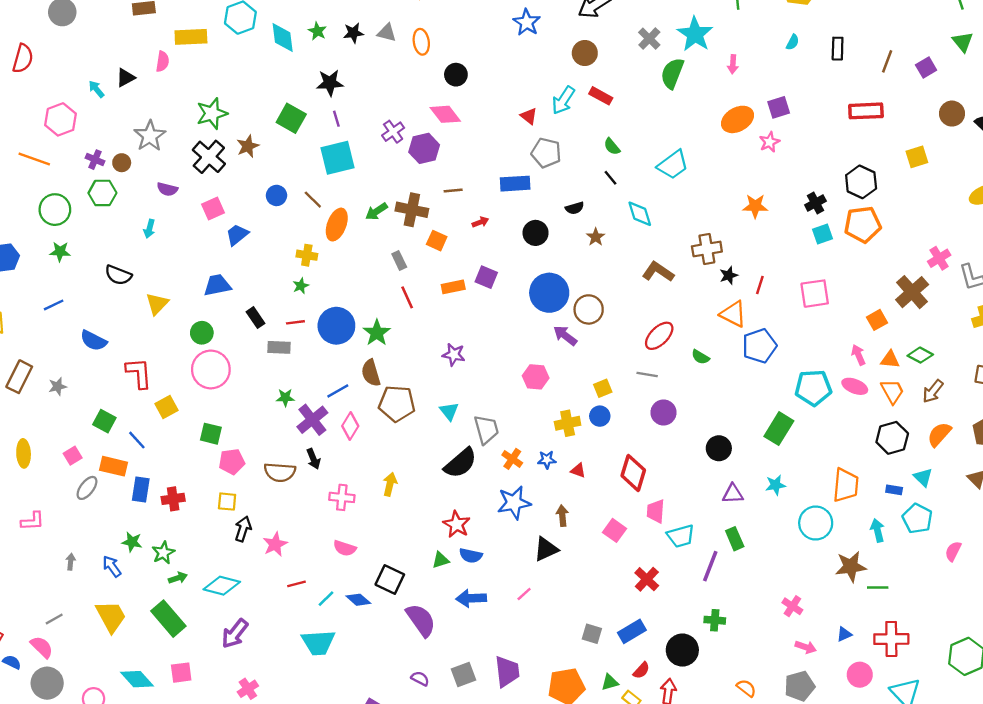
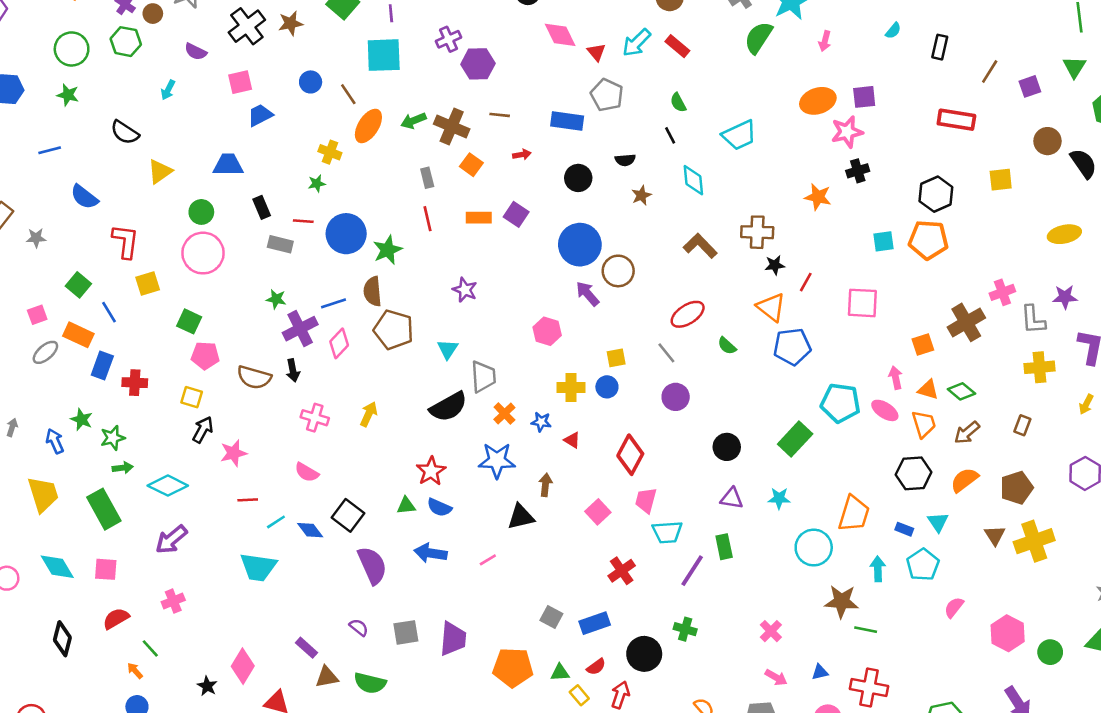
pink diamond: (445, 114) -> (560, 35), moved
pink star: (769, 142) -> (847, 132), size x1.4
black cross: (815, 203) -> (858, 171), moved
gray line: (647, 374) -> (666, 353), turned 30

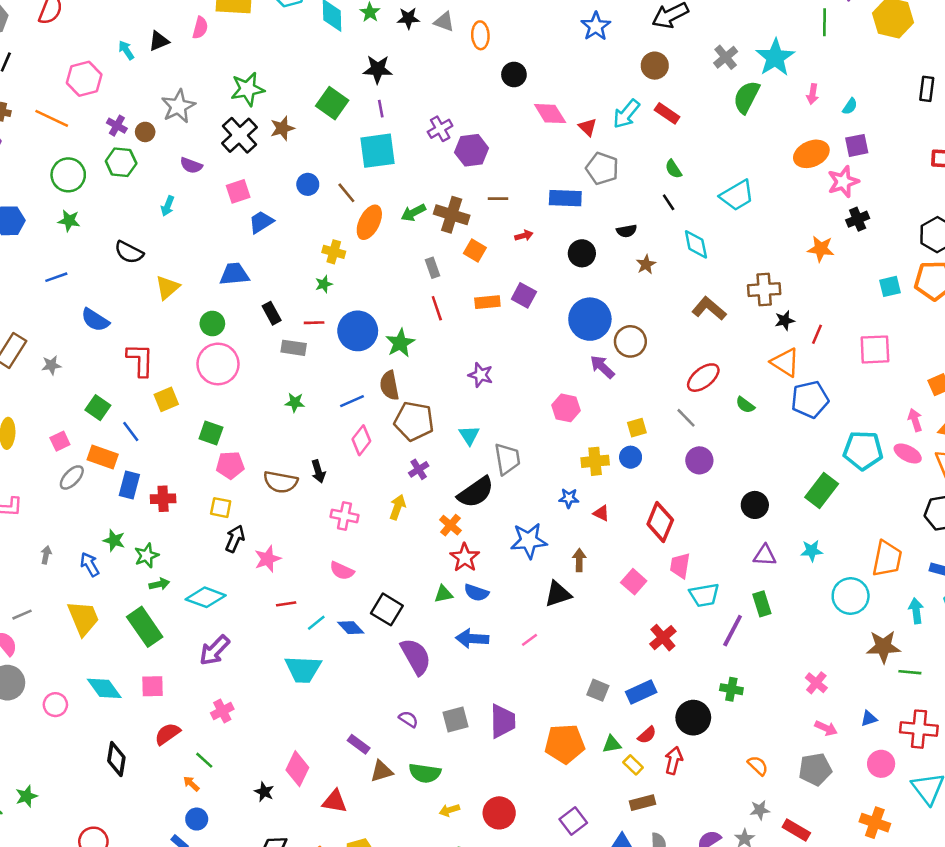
cyan semicircle: (893, 31) -> (850, 106), moved
purple cross: (300, 329) -> (419, 469), moved, size x0.6
orange cross: (504, 414) -> (450, 525), moved

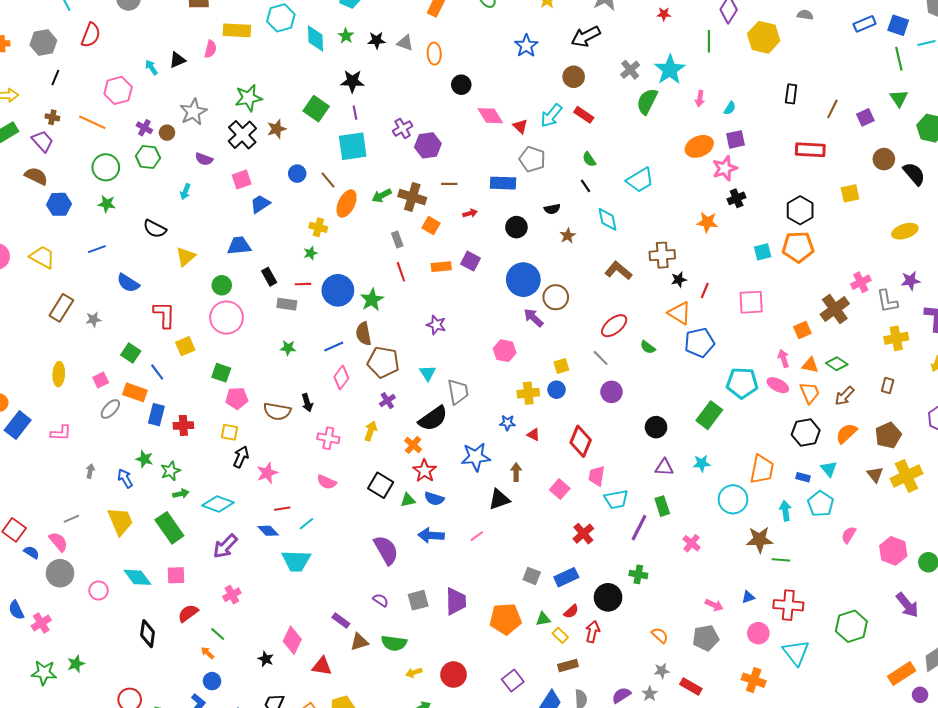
black square: (387, 609) -> (381, 485), moved
blue diamond: (351, 628) -> (268, 531), moved
pink cross: (816, 683) -> (692, 543), moved

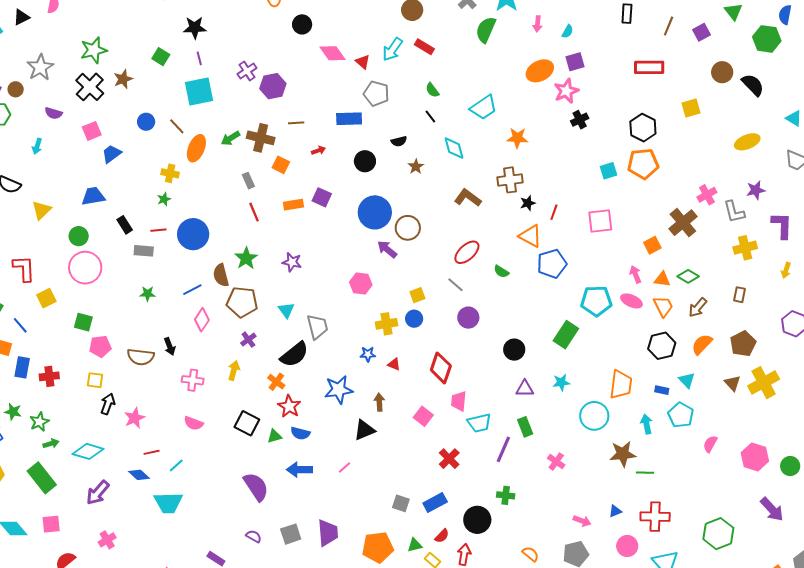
green square: (316, 109) -> (161, 57), size x0.7
orange star: (707, 222) -> (517, 138), moved
green star: (372, 300) -> (246, 258), moved

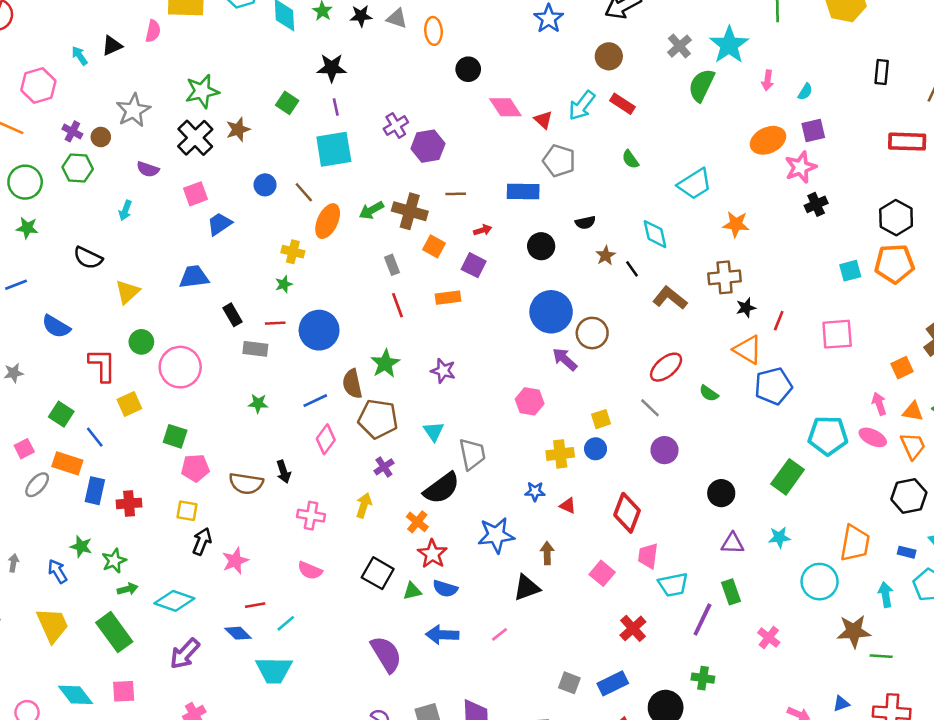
black line: (430, 117) -> (632, 269), moved
purple square: (322, 197) -> (474, 265), moved
green circle: (79, 236) -> (141, 342), moved

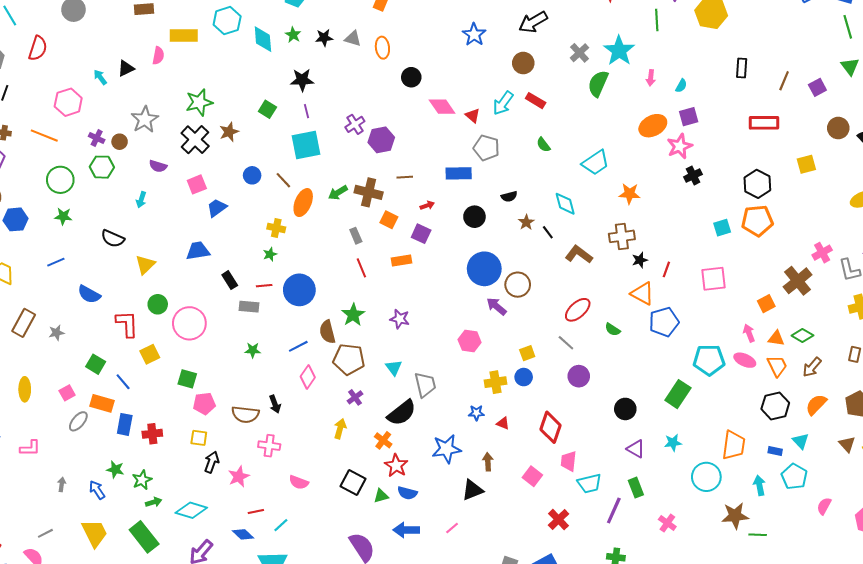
pink cross: (311, 516) -> (269, 446), moved
purple triangle: (733, 543) -> (636, 449), turned 30

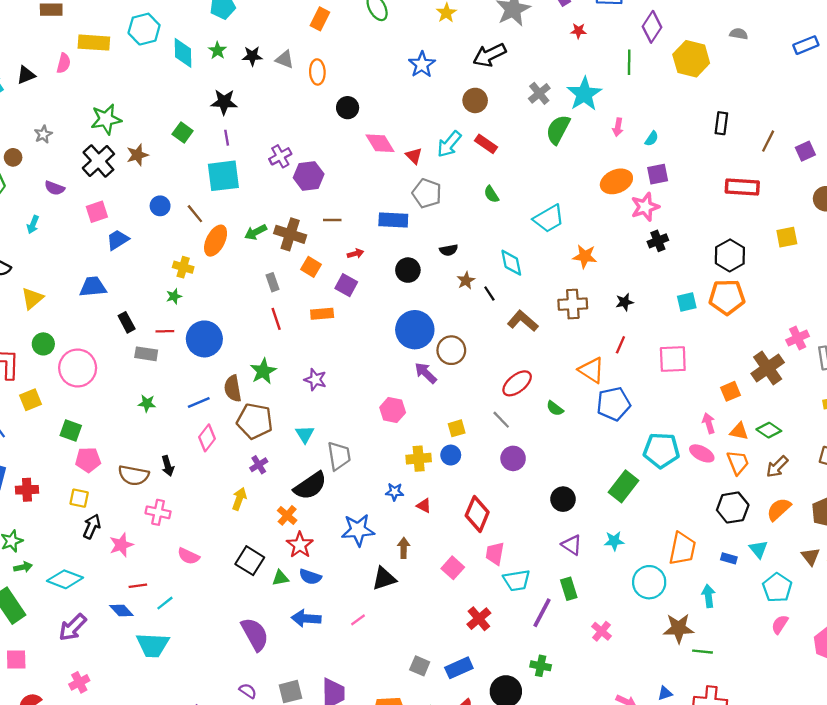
gray star: (145, 119) -> (43, 134), size x0.6
black star: (640, 260) -> (625, 302), moved
cyan pentagon: (794, 477) -> (777, 588), moved

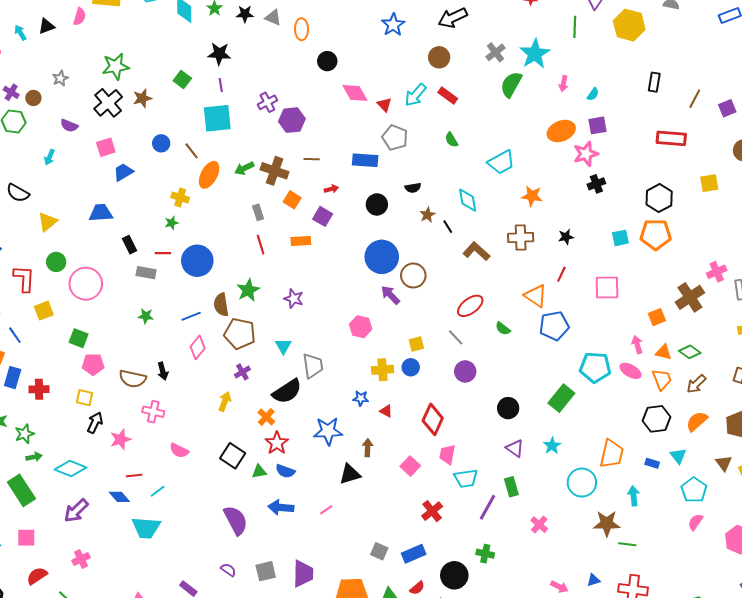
cyan star: (614, 541) -> (552, 446), turned -30

